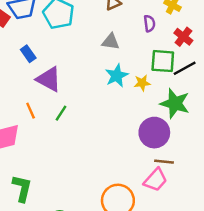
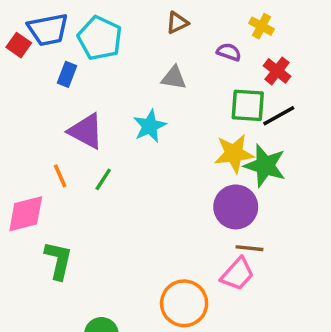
purple semicircle: (149, 23) -> (229, 52), turned -63
blue rectangle: (28, 54) -> (67, 74), moved, turned 56
cyan star: (117, 76) -> (150, 126), moved
yellow star: (142, 83) -> (234, 154), moved, size x1.6
green L-shape: (22, 188) -> (58, 260), moved

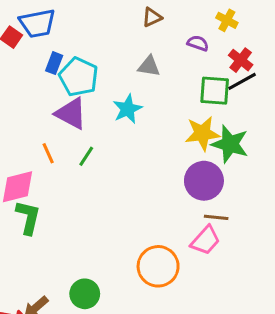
cyan pentagon: (100, 38) -> (79, 77), moved
black line: (279, 116) -> (242, 81), moved
green L-shape: (58, 260) -> (28, 217), moved

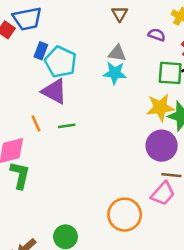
brown triangle: (152, 17) -> (120, 14), turned -35
cyan star: (128, 109) -> (115, 73), moved, turned 30
green line: (86, 156) -> (67, 126), turned 49

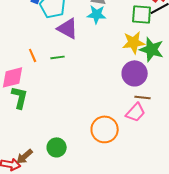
purple triangle: (54, 91) -> (68, 28), moved

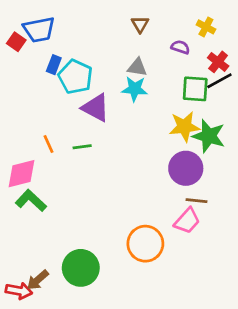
green L-shape: (20, 97) -> (31, 201), turned -60
green circle: (57, 147) -> (81, 268), size x1.4

